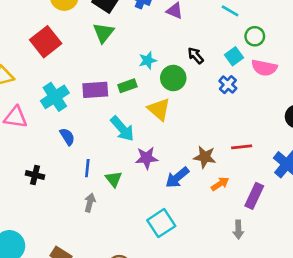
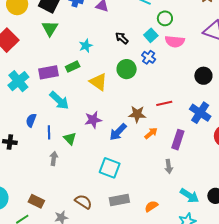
green circle: (173, 78) -> (127, 69), moved
cyan arrow: (122, 129) -> (59, 100), moved
blue semicircle: (67, 137) -> (31, 120), moved, turned -120
cyan square: (161, 223) -> (110, 168), turned -30

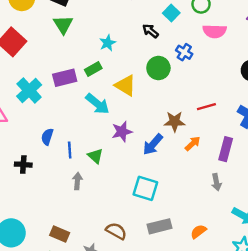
cyan square: (151, 35) -> (171, 13), moved
cyan arrow: (59, 100) -> (97, 104), moved

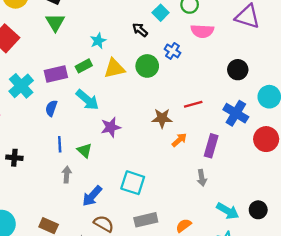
yellow triangle: (126, 85) -> (114, 68), moved, turned -45
blue semicircle: (47, 137) -> (51, 108), moved
blue arrow: (153, 144) -> (92, 196), moved

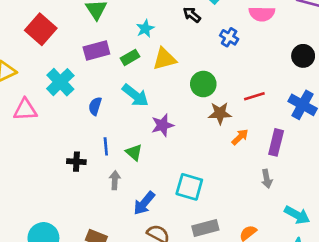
green circle: (147, 66) -> (203, 84), moved
purple rectangle: (56, 74) -> (96, 50), moved
black cross: (14, 158) -> (76, 162), moved

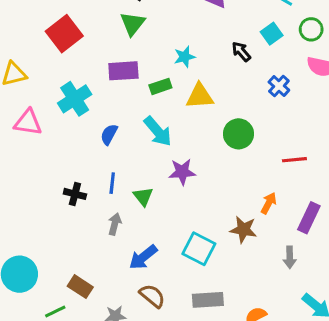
brown star: (220, 113) -> (243, 230), moved
orange arrow: (240, 137) -> (269, 203), turned -30

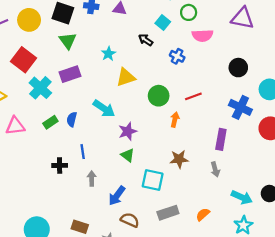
green rectangle: (160, 86) -> (50, 122), moved
cyan cross: (75, 99) -> (40, 88), moved
red line: (294, 160) -> (193, 96), moved
green triangle: (143, 196) -> (128, 155), moved
orange arrow: (269, 203) -> (175, 120), moved

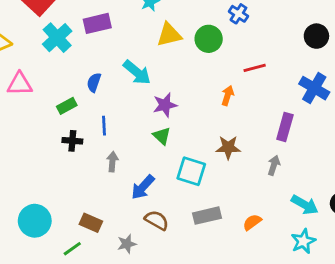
green circle: (159, 96) -> (209, 39), moved
green rectangle: (50, 122) -> (67, 106), moved
gray arrow: (215, 169) -> (274, 165), turned -152

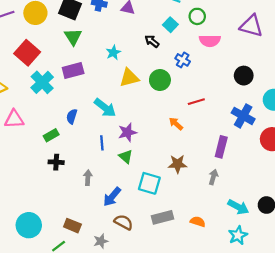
orange arrow: (228, 96) -> (176, 124), turned -64
blue line: (104, 126) -> (102, 143), moved
orange semicircle: (252, 222) -> (198, 222), turned 56

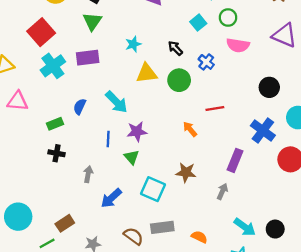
black arrow: (152, 41) -> (175, 48), moved
brown semicircle: (124, 222) -> (133, 236), moved
brown rectangle: (72, 226) -> (65, 223), turned -63

